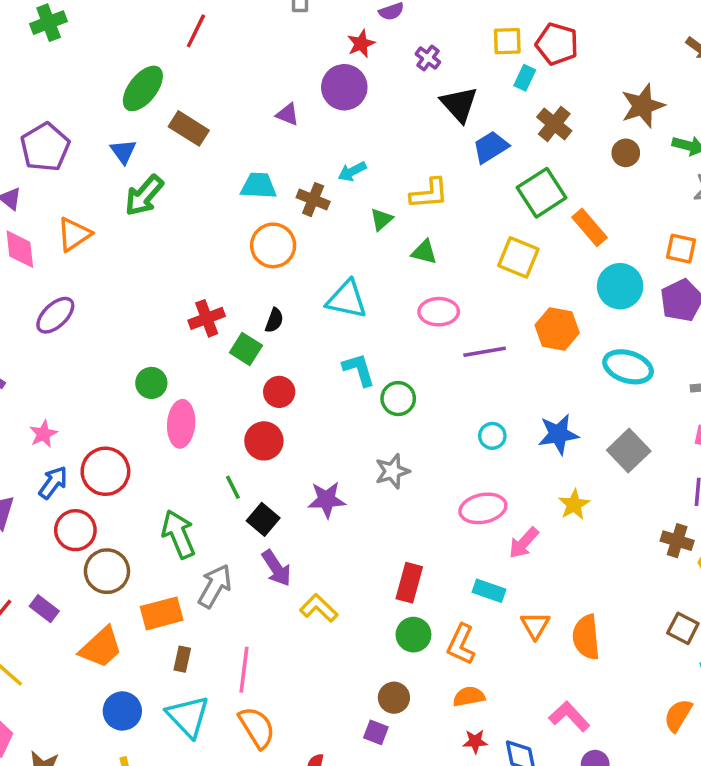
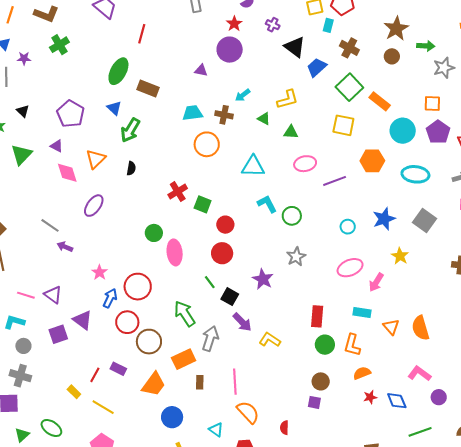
green triangle: (381, 219) -> (264, 119), turned -40
black semicircle: (274, 320) -> (131, 168), moved
purple star: (327, 500) -> (263, 279), turned -30
cyan triangle: (188, 716) -> (216, 430), moved, size x0.6

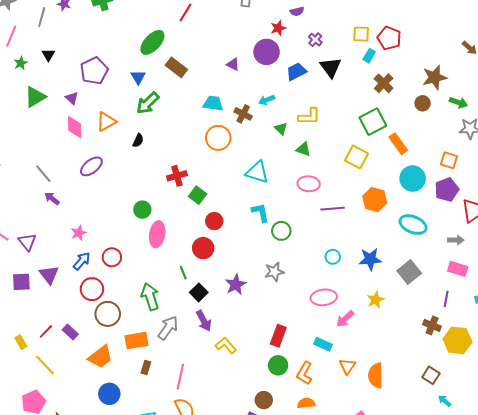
blue trapezoid: (317, 67) -> (296, 72), moved
red circle: (138, 287) -> (112, 257), size x0.7

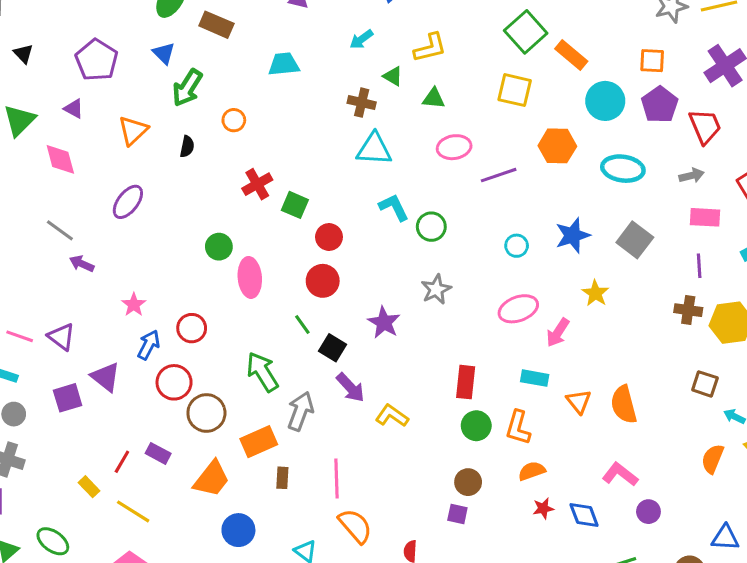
brown cross: (243, 114) -> (362, 103), moved
pink diamond: (75, 127) -> (60, 159), moved
orange circle: (218, 138) -> (234, 120), moved, size x0.6

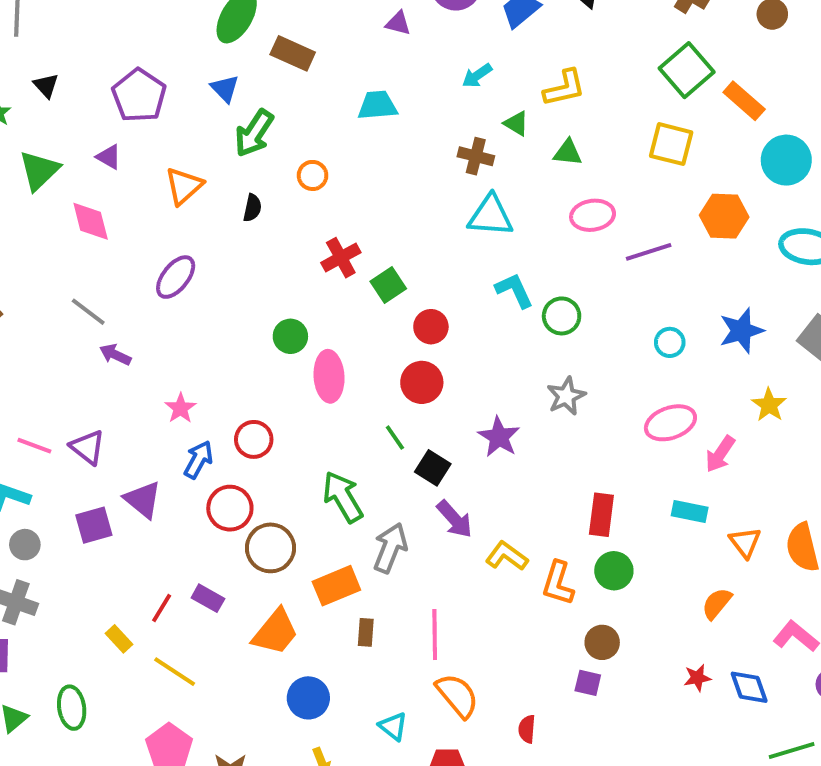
green square: (295, 205) -> (388, 285), turned 32
orange L-shape: (518, 428) -> (558, 583), moved
orange semicircle: (532, 471) -> (717, 604), moved, turned -32
green ellipse: (53, 541) -> (72, 708), turned 44

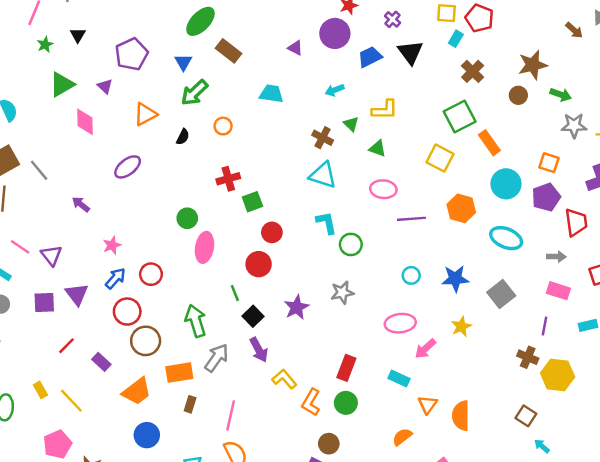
gray line: (88, 312) -> (39, 170), moved
red line: (162, 608) -> (66, 346), moved
yellow rectangle: (119, 639) -> (40, 390), moved

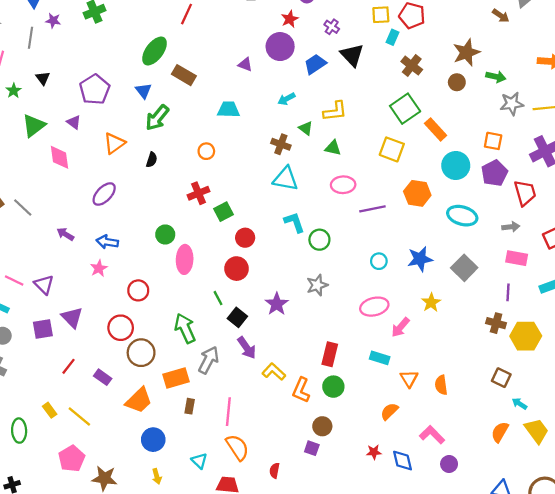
orange circle: (223, 126) -> (206, 151), moved
blue arrow: (115, 278) -> (107, 242), moved, turned -115
orange semicircle: (461, 416) -> (441, 385), size x0.7

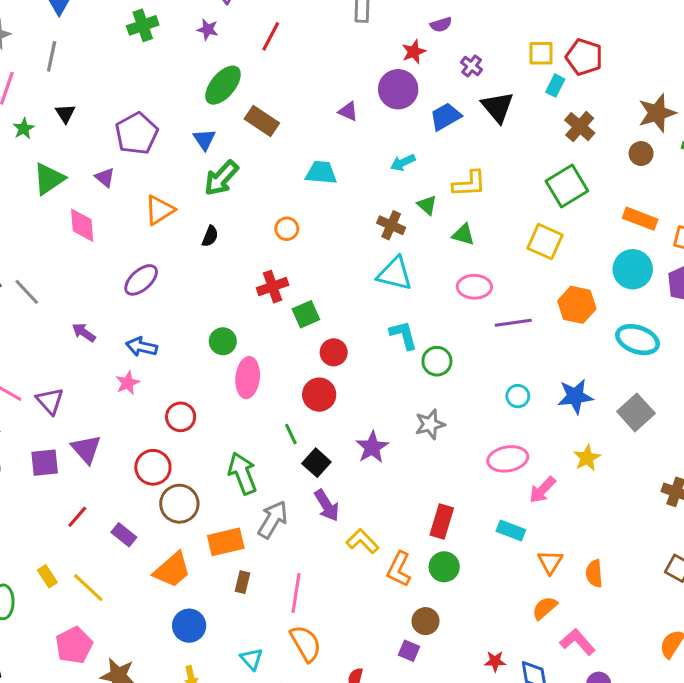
purple star: (53, 21) -> (208, 29), moved
orange rectangle: (436, 129) -> (640, 219), moved, turned -30
orange semicircle: (389, 411) -> (545, 608), moved

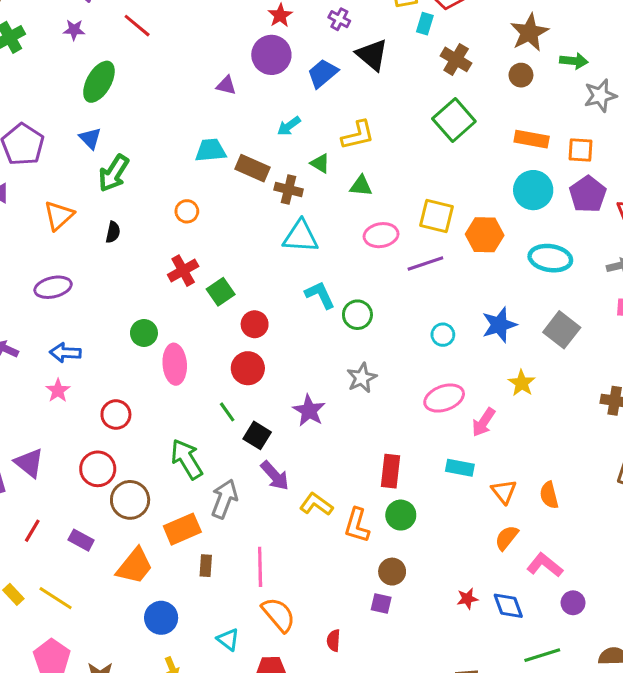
red line: (271, 36) -> (137, 26), turned -68
brown rectangle: (262, 121) -> (253, 168), moved
yellow square: (545, 242) -> (437, 216), moved
purple ellipse: (141, 280) -> (53, 287), turned 39

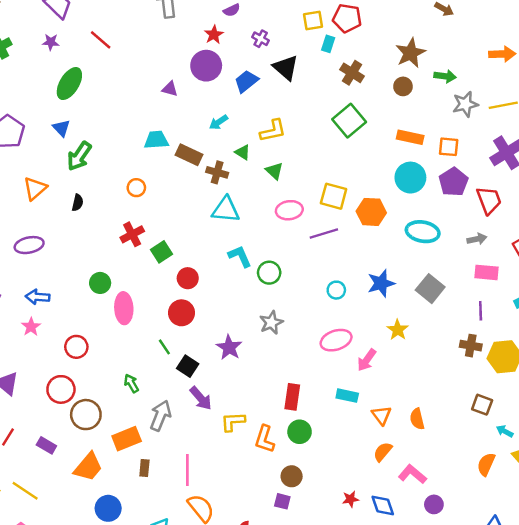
green triangle: (361, 186) -> (274, 171), turned 36
green arrow: (187, 459) -> (131, 383), size x0.6
yellow L-shape: (316, 504) -> (233, 422), turned -40

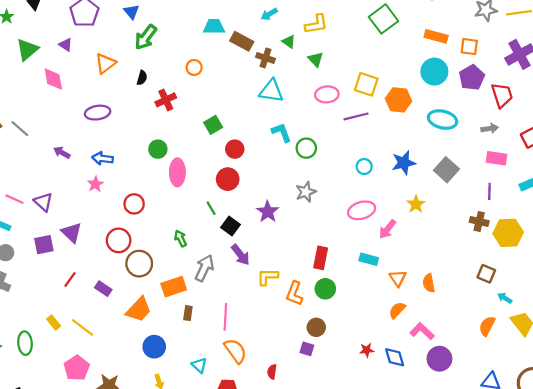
red cross: (132, 234) -> (166, 100), moved
purple circle: (434, 504) -> (439, 359), size x1.5

